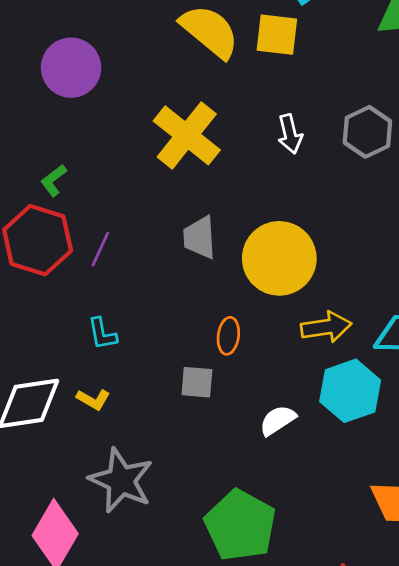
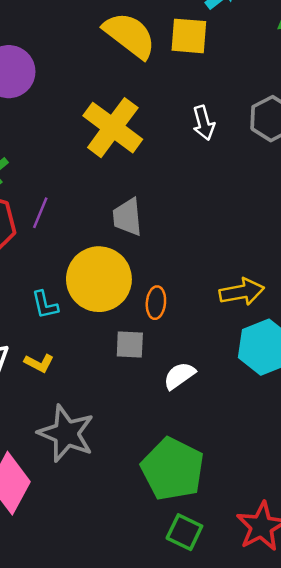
purple line: (100, 249) -> (40, 213), moved
yellow circle: (279, 258) -> (99, 279), moved
white semicircle: (278, 420) -> (179, 376), moved

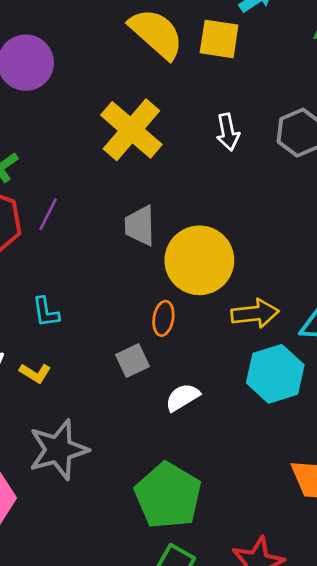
yellow circle: (99, 279) -> (199, 260), moved
gray square: (130, 345) -> (133, 361), turned -32
gray star: (66, 433) -> (58, 450), turned 30

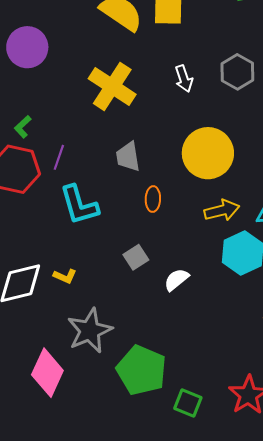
yellow circle: (199, 260) -> (208, 153), moved
cyan L-shape: (46, 312) -> (79, 205), moved, size x1.8
orange ellipse: (163, 318) -> (153, 199), moved
green pentagon: (168, 496) -> (142, 370), moved

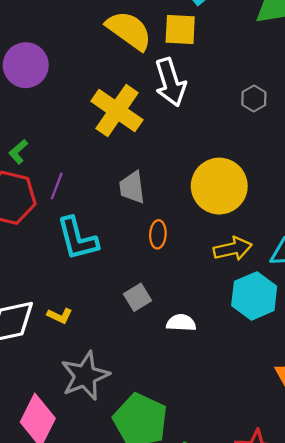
gray hexagon: (237, 72) -> (254, 99), size x0.7
white arrow: (184, 79) -> (170, 82), moved, size x1.6
white semicircle: (176, 280) -> (181, 323), turned 40

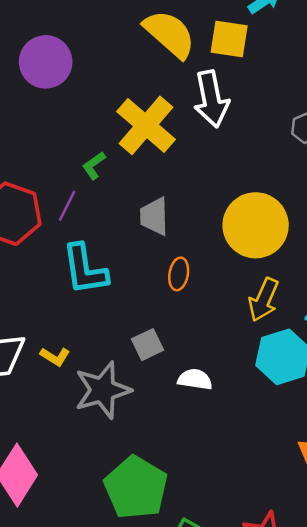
green L-shape: (18, 152) -> (94, 165), moved
yellow arrow: (233, 249) -> (264, 300), turned 120
gray star: (85, 376) -> (103, 390), moved

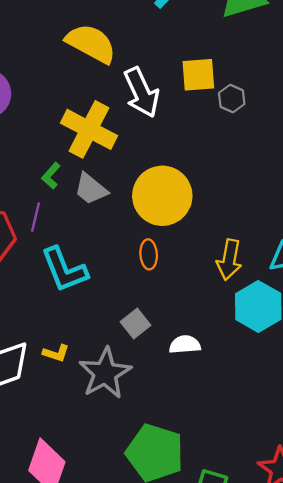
yellow square: (229, 39) -> (198, 75), moved
gray trapezoid: (154, 216) -> (91, 189), moved, turned -36
yellow circle: (256, 225) -> (162, 196), moved

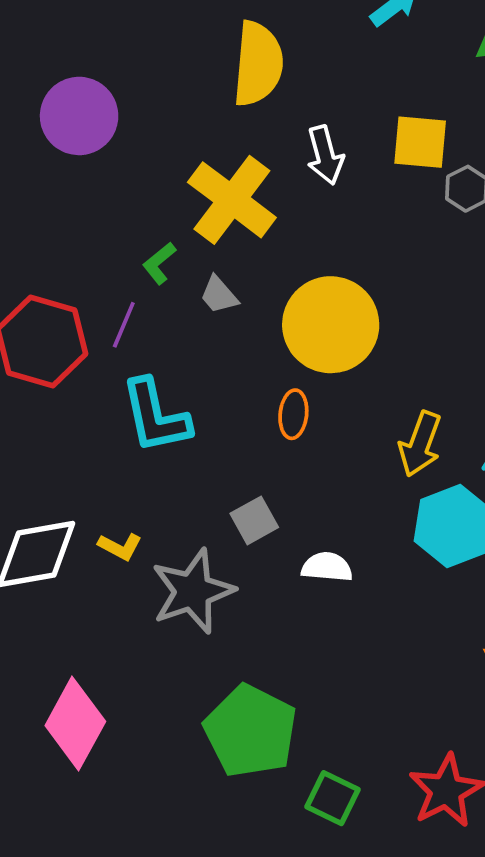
yellow semicircle: (91, 43) -> (258, 64), turned 57
white arrow: (141, 92) -> (325, 155), size x0.7
gray trapezoid: (91, 189) -> (219, 295), size x0.7

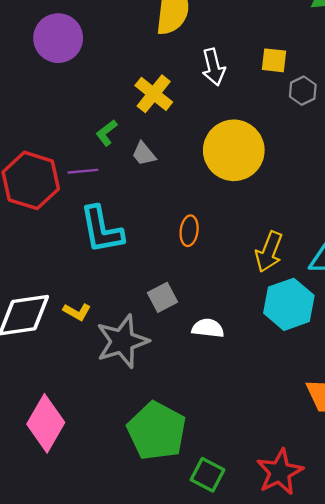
yellow square: (420, 142) -> (274, 60), size x0.7
yellow cross: (232, 200) -> (154, 94), size x0.7
purple line: (124, 325) -> (83, 171), turned 60
yellow circle: (331, 325) -> (234, 150), moved

